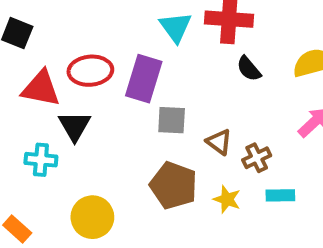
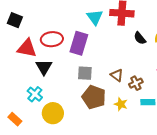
black semicircle: (249, 69) -> (140, 38), moved
gray square: (172, 120) -> (85, 73), moved
cyan cross: (41, 160) -> (35, 94), moved, turned 35

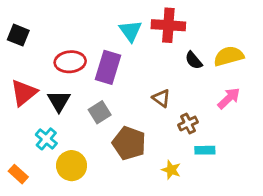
red triangle: (27, 48) -> (24, 93), moved, turned -50
gray square: (85, 73) -> (100, 112), moved, turned -35
brown triangle: (117, 75) -> (161, 98), moved
yellow star: (121, 104) -> (171, 170), moved

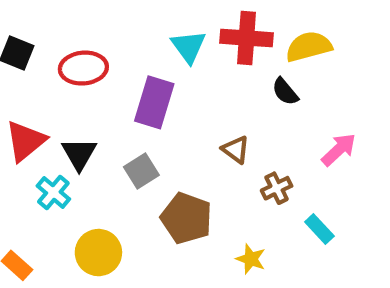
yellow semicircle: (229, 56) -> (309, 47), moved
red ellipse: (70, 62) -> (83, 68), moved
cyan cross: (46, 139) -> (53, 192), moved
cyan rectangle: (205, 150) -> (319, 229), moved, turned 48

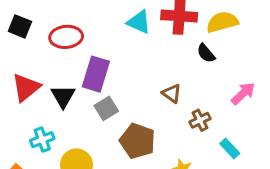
cyan triangle: (189, 47) -> (139, 22), turned -30
purple rectangle: (154, 102) -> (96, 74), moved
cyan cross: (53, 192) -> (42, 140), moved, turned 30

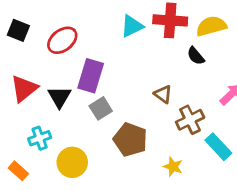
cyan triangle: (139, 22) -> (132, 26), turned -50
red ellipse: (66, 37) -> (62, 40), turned -32
brown cross: (200, 120) -> (190, 120), size x1.4
cyan rectangle: (230, 148) -> (218, 147), size x1.4

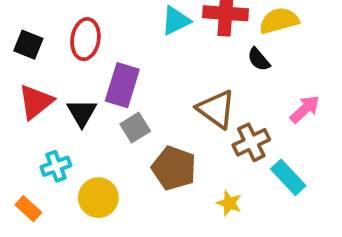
black square: (18, 30) -> (28, 45), moved
red ellipse: (62, 40) -> (85, 39), turned -44
brown triangle: (163, 94) -> (216, 109), size x1.6

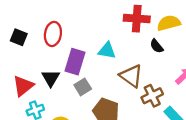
cyan triangle: (176, 21) -> (107, 51), moved, turned 36
red triangle: (36, 102) -> (23, 86), moved

